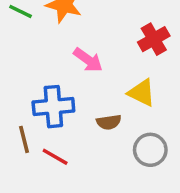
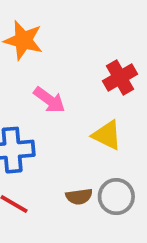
brown semicircle: (109, 122) -> (79, 197), moved

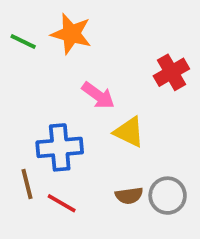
yellow triangle: (107, 135) -> (129, 132), moved

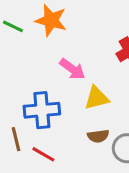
yellow triangle: (129, 132) -> (97, 98), turned -40
brown semicircle: (129, 196) -> (98, 136), moved

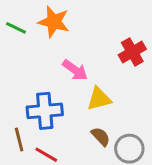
brown semicircle: (98, 136) -> (101, 137), turned -125

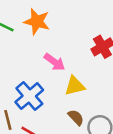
blue cross: (45, 111) -> (29, 96), turned -36

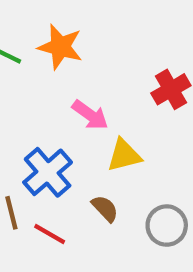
brown semicircle: (76, 117) -> (105, 209), moved

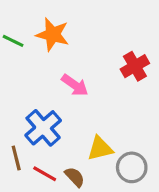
yellow triangle: (124, 155) -> (100, 148), moved
brown semicircle: (105, 209) -> (75, 177), moved

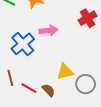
pink arrow: (75, 85) -> (48, 31), turned -42
blue cross: (43, 128) -> (23, 44), moved

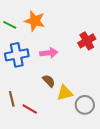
blue cross: (23, 44) -> (17, 55), moved, turned 30
brown semicircle: (48, 90) -> (49, 81), moved

